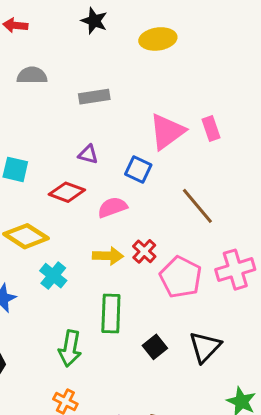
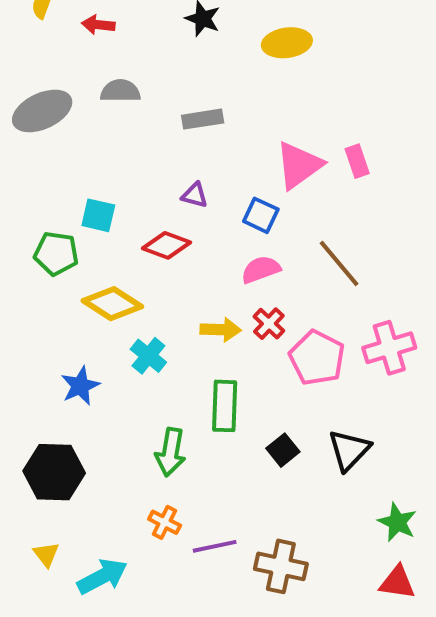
pink semicircle: (112, 207) -> (261, 269), moved

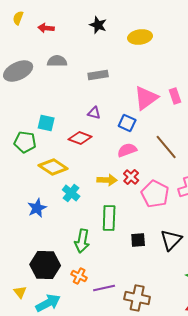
black square: (283, 450) -> (138, 240), turned 35
black hexagon: (54, 472) -> (45, 265), moved

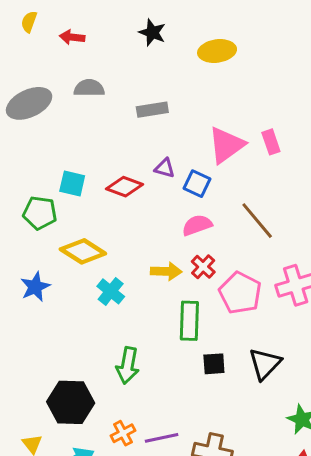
purple triangle: (94, 113) -> (165, 168), moved
red diamond: (80, 138) -> (125, 187), moved
blue star: (37, 208) -> (35, 287), moved
green rectangle: (109, 218) -> (189, 321), moved
orange cross: (79, 276) -> (123, 433), moved, turned 35

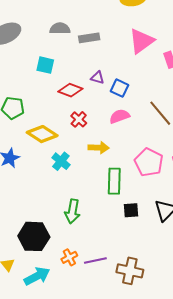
gray semicircle: (89, 88) -> (60, 28), moved
pink triangle: (226, 145) -> (141, 41), moved
cyan square: (72, 184) -> (45, 65), moved
red cross: (203, 267) -> (79, 119), moved

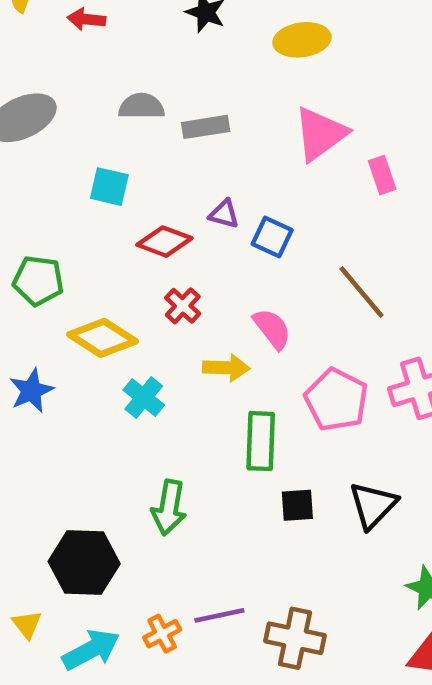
pink semicircle: (119, 116) -> (272, 329), moved, turned 72
orange cross: (69, 257) -> (162, 634), moved

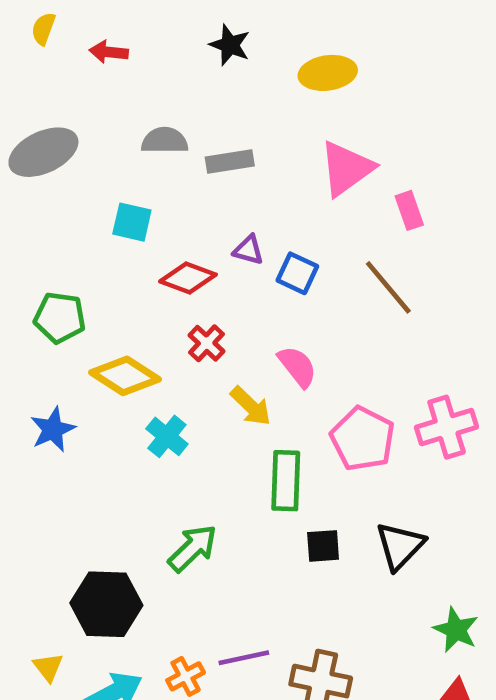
brown line: (362, 292) -> (388, 287), moved
yellow arrow: (226, 368) -> (251, 406), turned 42
green arrow: (169, 508) -> (193, 548), turned -144

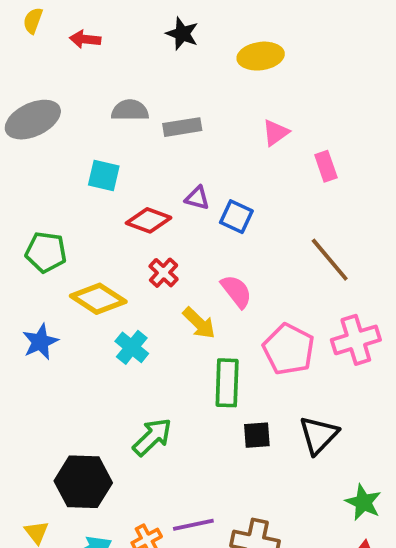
pink triangle: (346, 168) -> (276, 133), size x0.6
brown line: (388, 287) -> (330, 260), moved

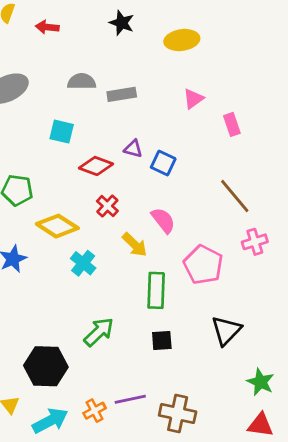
pink cross: (356, 340) -> (255, 242), moved, size x0.7
black square: (257, 435) -> (162, 341), moved

